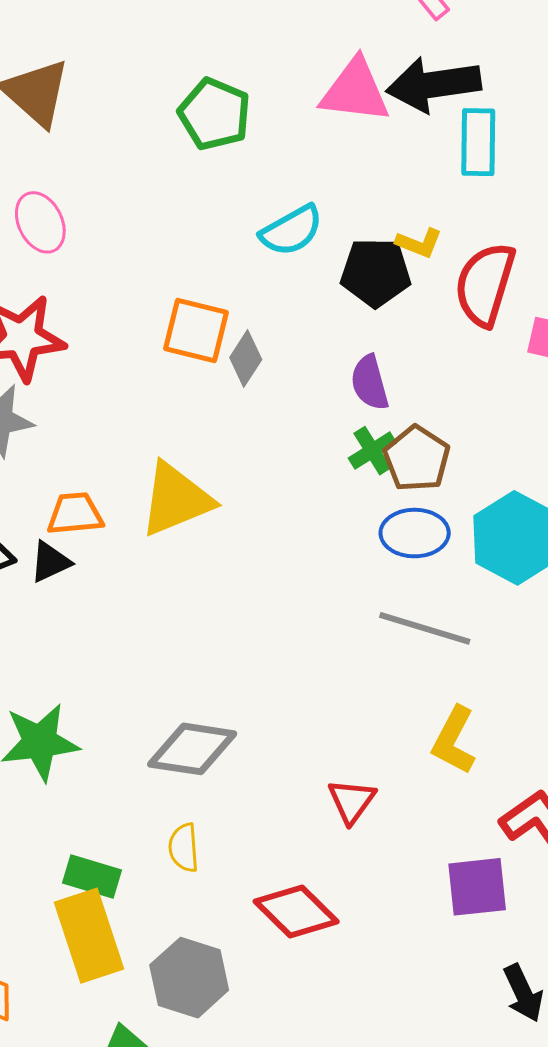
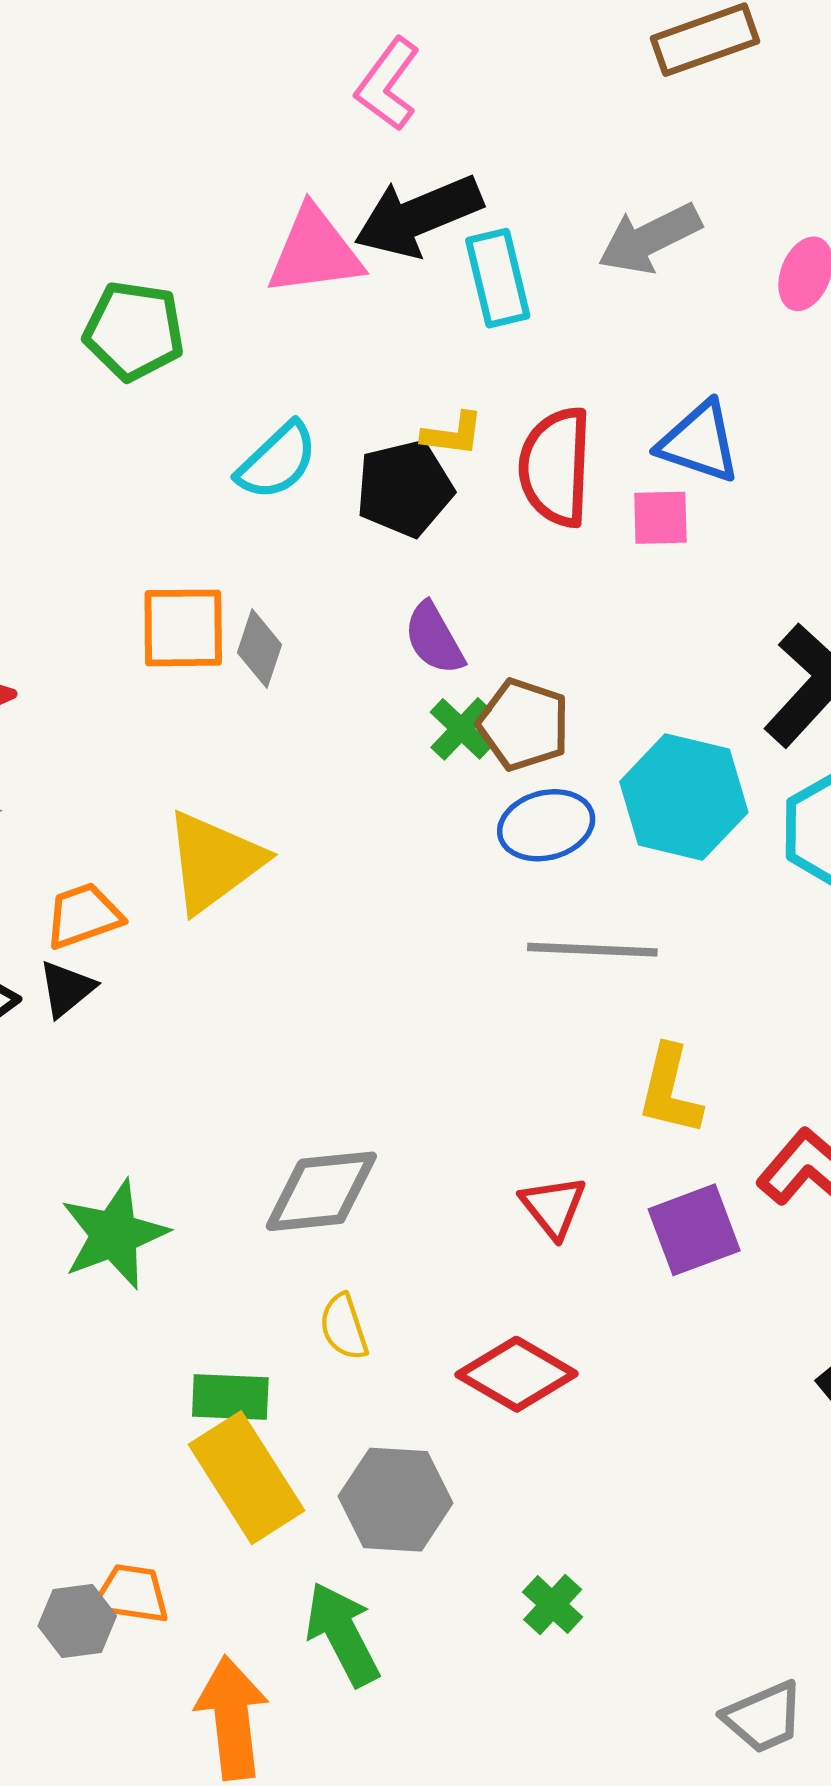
purple square: (477, 887) -> (694, 1230), moved

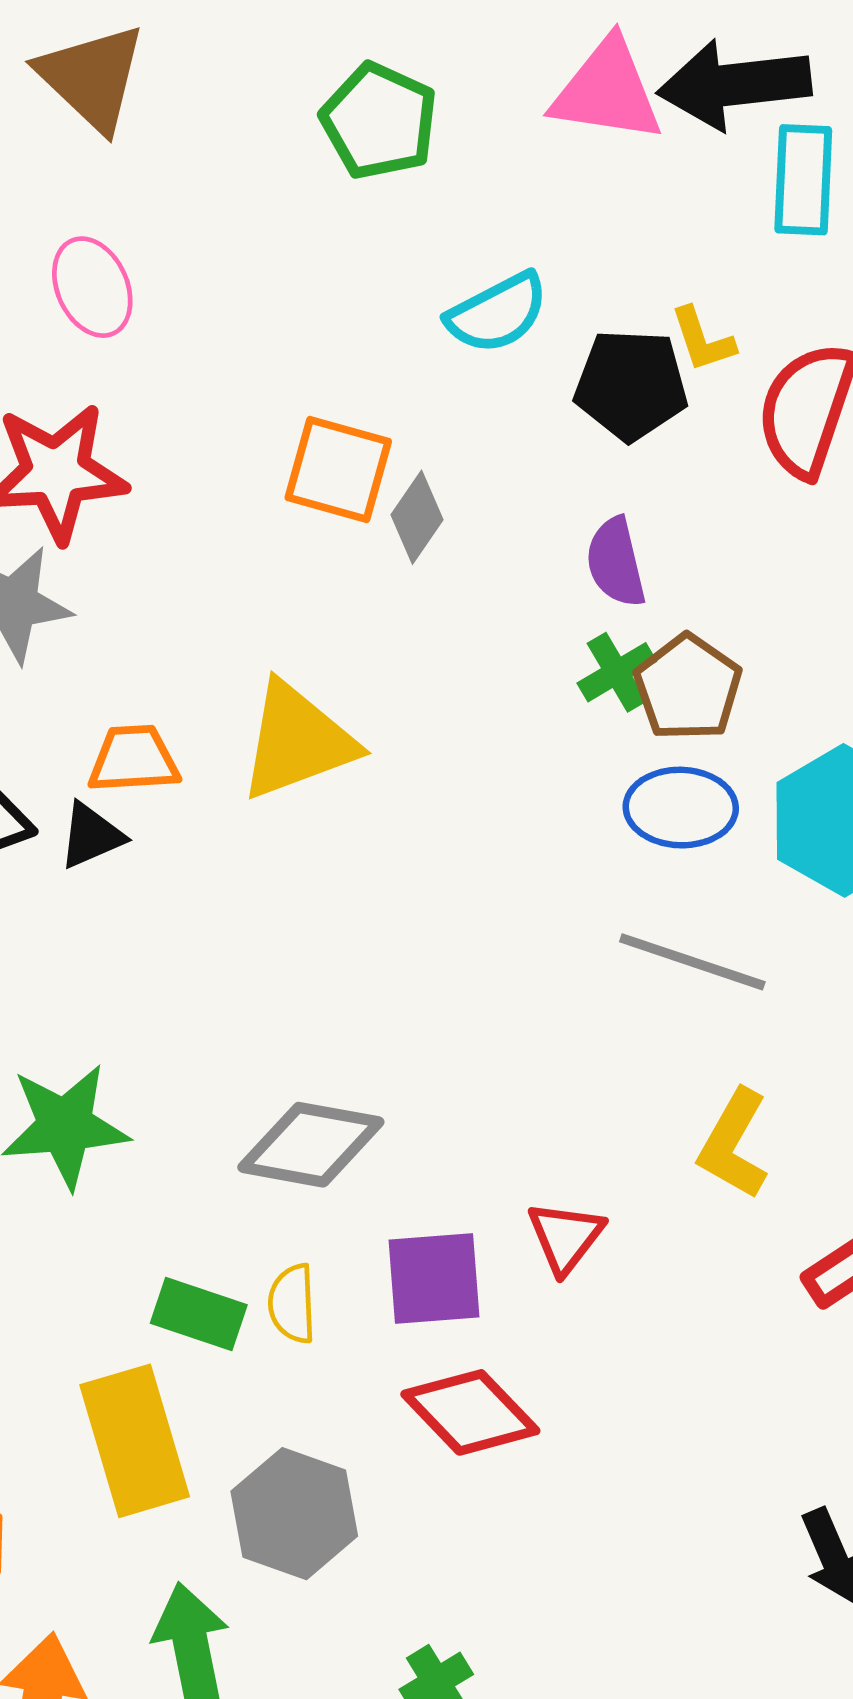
yellow L-shape: (453, 434) -> (703, 340), turned 48
purple square: (694, 1230) -> (434, 1279), moved
green rectangle: (230, 1397) -> (199, 1314), moved

